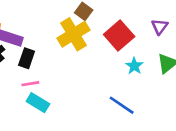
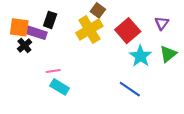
black rectangle: (27, 58) -> (50, 20), moved
cyan star: (134, 66) -> (140, 56), size x1.5

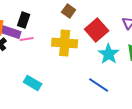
yellow cross: (89, 30) -> (65, 43), moved, turned 35
pink line: (53, 71) -> (27, 39), moved

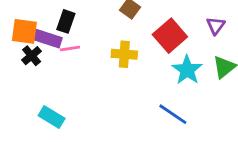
yellow cross: (65, 43) -> (124, 54), size x0.7
cyan rectangle: (33, 83) -> (52, 117), moved

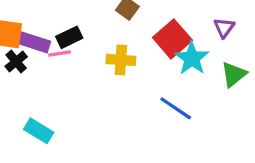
black rectangle: (66, 21) -> (69, 37), moved, turned 45
cyan star: (187, 70) -> (192, 58), moved
blue line: (173, 114) -> (176, 108), moved

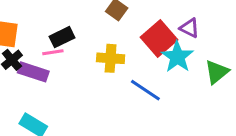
purple triangle: (224, 28) -> (189, 28), moved, turned -40
purple rectangle: (34, 42) -> (33, 72), moved
blue line: (176, 108) -> (145, 90), moved

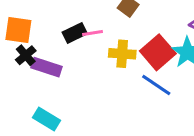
red square: (159, 39) -> (158, 52), moved
pink line: (53, 52) -> (93, 33), moved

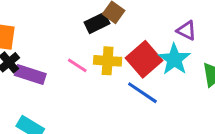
black rectangle: (75, 33) -> (97, 23), moved
pink line: (93, 33) -> (77, 65), moved, turned 42

